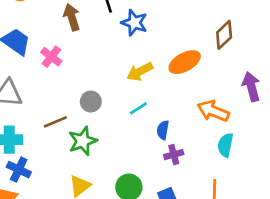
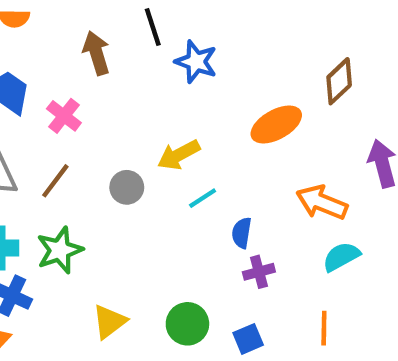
yellow arrow: (140, 72) -> (179, 155), moved
brown line: (55, 122) -> (55, 181), moved, turned -30
green star: (83, 141) -> (60, 250), moved
cyan semicircle: (225, 145) -> (341, 257), turned 50

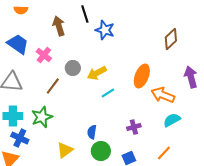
orange ellipse: (276, 125) -> (142, 76), moved, turned -40
brown line: (55, 181) -> (53, 86), moved
gray circle: (127, 187) -> (73, 68), moved
blue semicircle: (242, 233) -> (92, 132), moved
orange line: (324, 328) -> (164, 153), turned 42

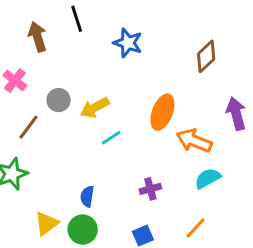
blue star: (105, 30) -> (128, 43), moved
green circle: (101, 151) -> (83, 230), moved

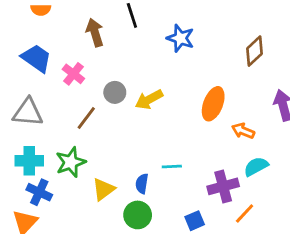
cyan line: (111, 138) -> (172, 167), moved, turned 30
orange arrow: (194, 141) -> (243, 131), size x0.7
purple cross: (150, 189) -> (223, 186), moved, size x1.5
yellow triangle: (47, 223) -> (103, 189), moved

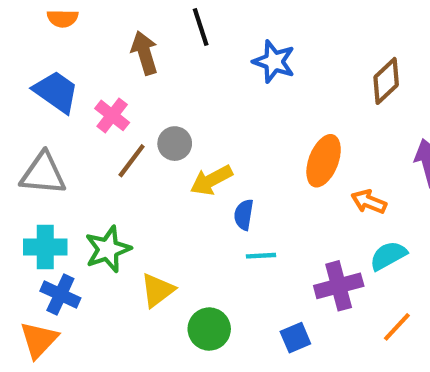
yellow arrow: (149, 100) -> (211, 180), moved
brown line: (86, 118) -> (132, 161), moved
blue semicircle: (142, 184) -> (244, 215), moved
orange line: (245, 214) -> (397, 327), moved

